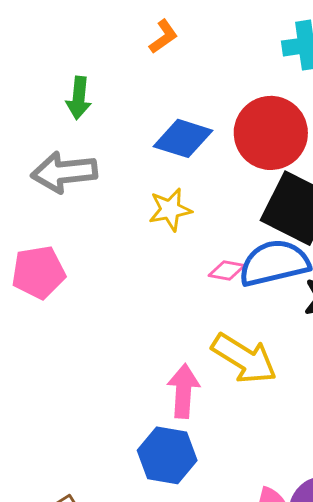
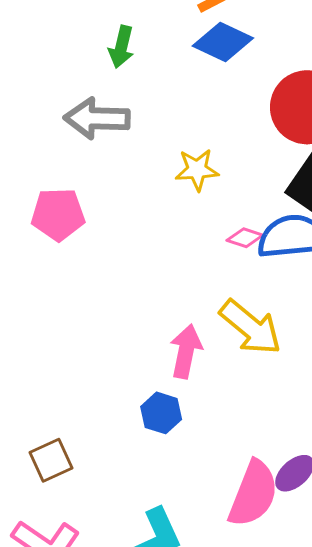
blue diamond: (183, 138) -> (223, 42), moved
blue hexagon: (167, 455) -> (161, 413), size x0.7

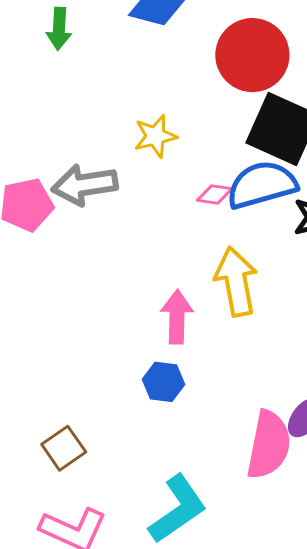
gray arrow: (97, 118) -> (85, 185), moved
yellow arrow: (250, 327) -> (236, 282), turned -130

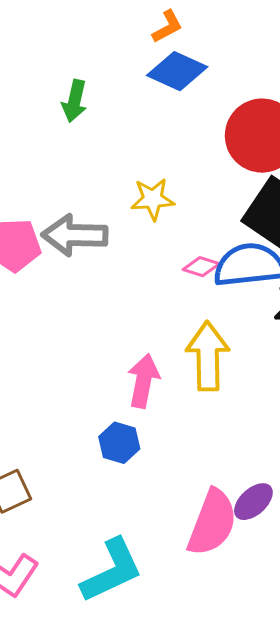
green arrow: (59, 29) -> (74, 101), moved

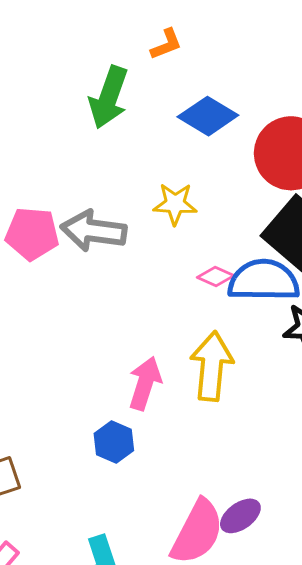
orange L-shape: (167, 27) -> (166, 44), moved
blue diamond: (177, 71) -> (208, 116), moved
green arrow: (74, 101) -> (109, 97), size x1.5

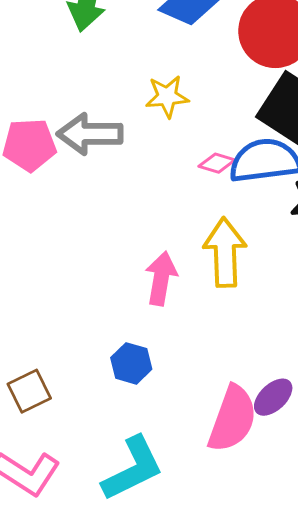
blue hexagon: (114, 442) -> (131, 363), moved

